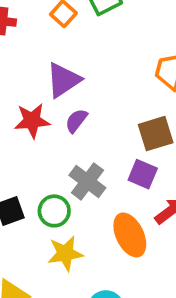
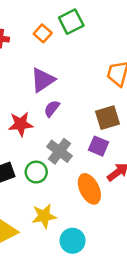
red star: (32, 121) -> (21, 124), moved
yellow star: (65, 253) -> (44, 216), moved

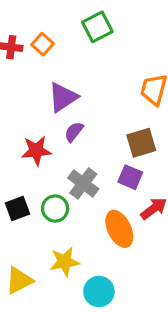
orange square: (43, 33) -> (43, 44), moved

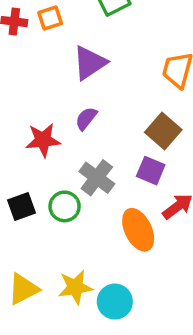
orange square: (43, 44) -> (50, 18), turned 30
purple triangle: (63, 97) -> (90, 63), moved
brown square: (141, 143) -> (163, 131), turned -32
yellow star: (64, 262) -> (75, 287), moved

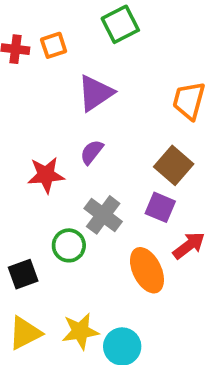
black square: (21, 206) -> (23, 274), moved

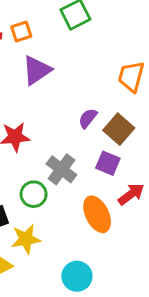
purple triangle: (96, 93) -> (37, 70), moved
purple semicircle: (92, 152) -> (88, 118), moved
yellow star: (80, 331) -> (26, 239), moved

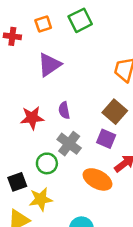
orange square: (21, 32) -> (43, 24), moved
purple semicircle: (88, 118) -> (64, 110), moved, turned -49
orange ellipse: (97, 214) -> (97, 179), turned -36

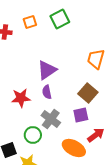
purple triangle: (49, 65) -> (47, 70), moved
purple square: (106, 139) -> (81, 115), turned -35

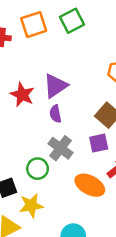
orange square: (30, 22) -> (34, 25), size x1.5
red star: (21, 98) -> (22, 95), moved, turned 30

